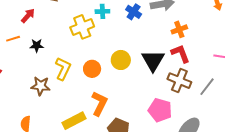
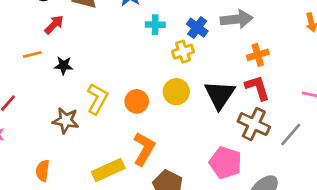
yellow cross: (82, 27) -> (183, 52), moved, size x0.7

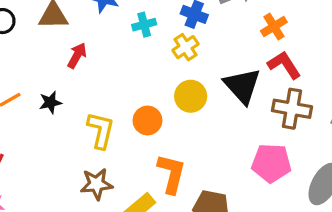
red arrow: (54, 25) -> (77, 56), moved
brown star: (66, 120) -> (97, 184), moved

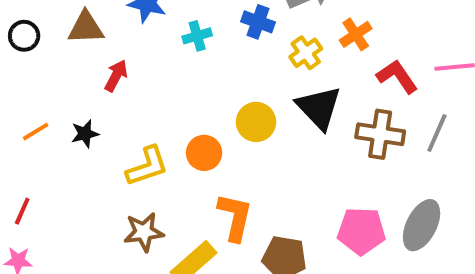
yellow cross: (185, 47) -> (306, 53), moved
red L-shape: (284, 65) -> (397, 76), moved
yellow L-shape: (101, 130) -> (147, 166), turned 60
pink pentagon: (271, 163) -> (361, 231), moved

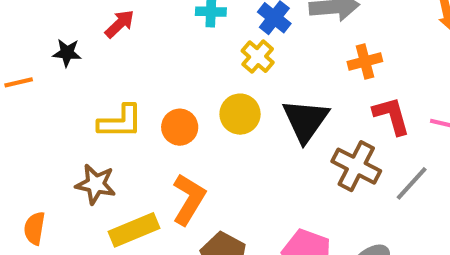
yellow cross: (306, 53) -> (258, 57), moved, turned -32
orange line: (36, 132) -> (19, 82), moved
black star: (85, 134) -> (67, 53), moved

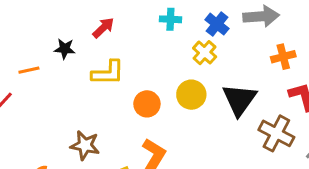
yellow L-shape: (120, 122) -> (108, 73), moved

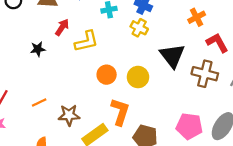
orange line: (29, 70) -> (39, 103), moved
yellow L-shape: (108, 73) -> (86, 41), moved
yellow circle: (191, 95) -> (138, 77), moved

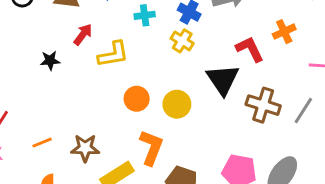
orange cross: (197, 17) -> (284, 32), moved
red L-shape: (217, 43) -> (250, 49), moved
orange line: (39, 103) -> (42, 143), moved

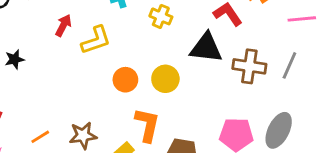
black star: (50, 61) -> (14, 59), moved
black triangle: (223, 79) -> (206, 48), turned -40

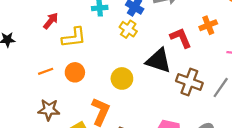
orange circle: (125, 80) -> (75, 72), moved
orange line: (40, 137) -> (46, 71), moved

